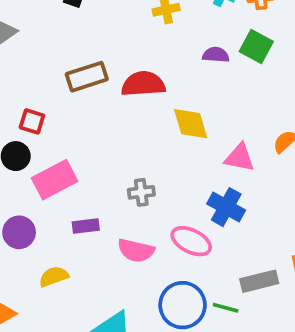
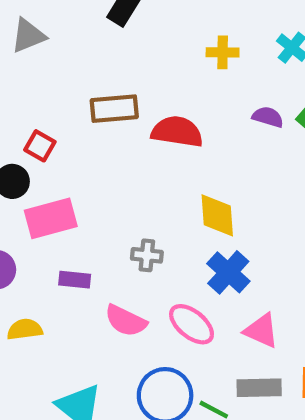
yellow diamond: (191, 124) -> (217, 215), moved
pink triangle: (240, 158) -> (261, 331), moved
blue cross: (226, 207) -> (228, 272), moved

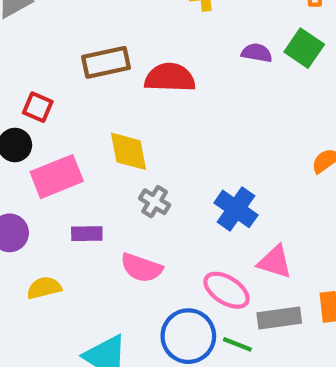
yellow diamond: (217, 215) -> (129, 151), moved
gray cross: (147, 255) -> (155, 202), turned 32
pink ellipse: (192, 324) -> (227, 290), moved

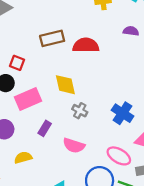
purple rectangle: (87, 234) -> (45, 128), turned -56

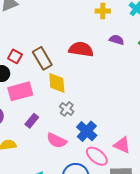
purple semicircle: (131, 31) -> (117, 40), moved
brown rectangle: (52, 38) -> (42, 58), moved, turned 65
blue cross: (123, 113) -> (87, 131), moved

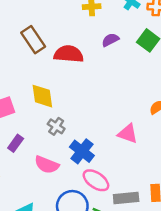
purple semicircle: (117, 40) -> (110, 40), turned -40
brown rectangle: (42, 58) -> (33, 40), moved
pink triangle: (122, 145) -> (128, 134), moved

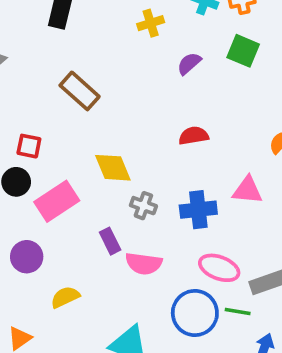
red semicircle: (69, 54) -> (194, 136), moved, size x0.7
purple rectangle: (16, 143) -> (110, 241), moved, turned -48
blue cross: (82, 151) -> (198, 210), moved, turned -30

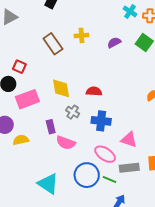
yellow cross: (151, 23) -> (81, 35), moved
red semicircle: (194, 136) -> (94, 91), moved
pink triangle: (247, 190) -> (129, 140), moved
yellow semicircle: (65, 297) -> (21, 140), moved

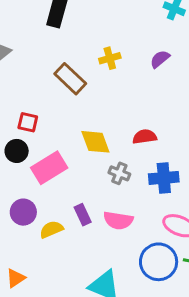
purple rectangle: (51, 127) -> (83, 215), moved

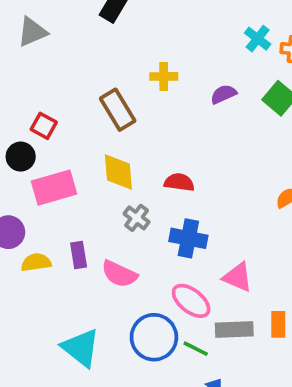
brown rectangle: (70, 79) -> (118, 110), moved

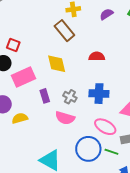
brown rectangle: (118, 110) -> (64, 31), moved
red semicircle: (179, 182) -> (97, 56), moved
gray cross: (137, 218) -> (70, 97), moved
purple rectangle: (79, 255) -> (45, 96), moved

